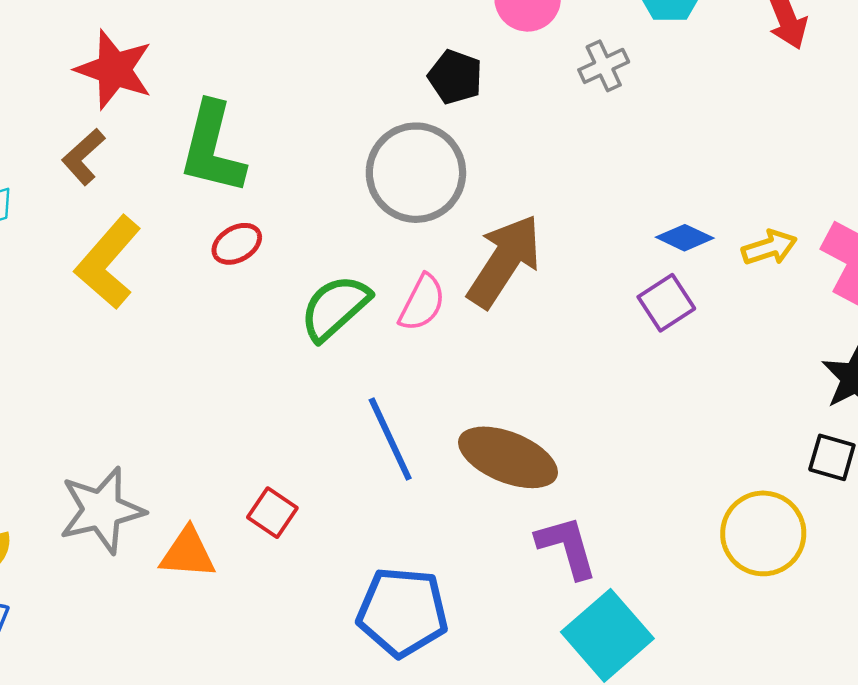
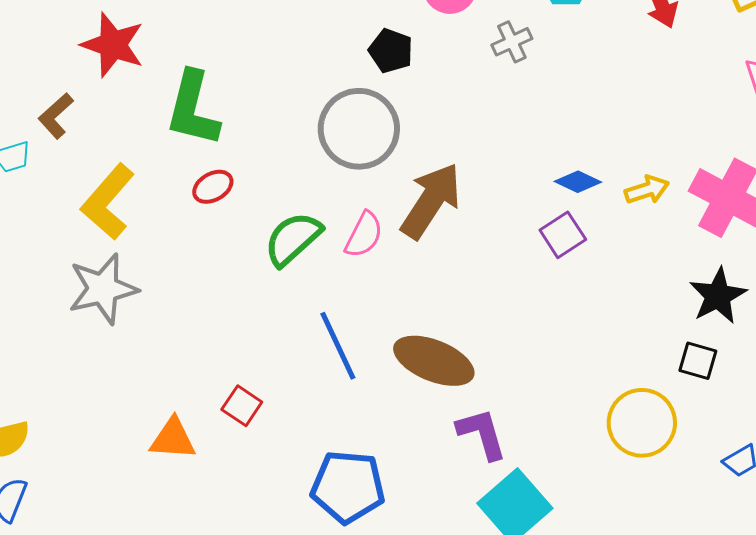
brown L-shape: (83, 157) -> (56, 116), moved
gray star: (102, 510) -> (103, 289), moved

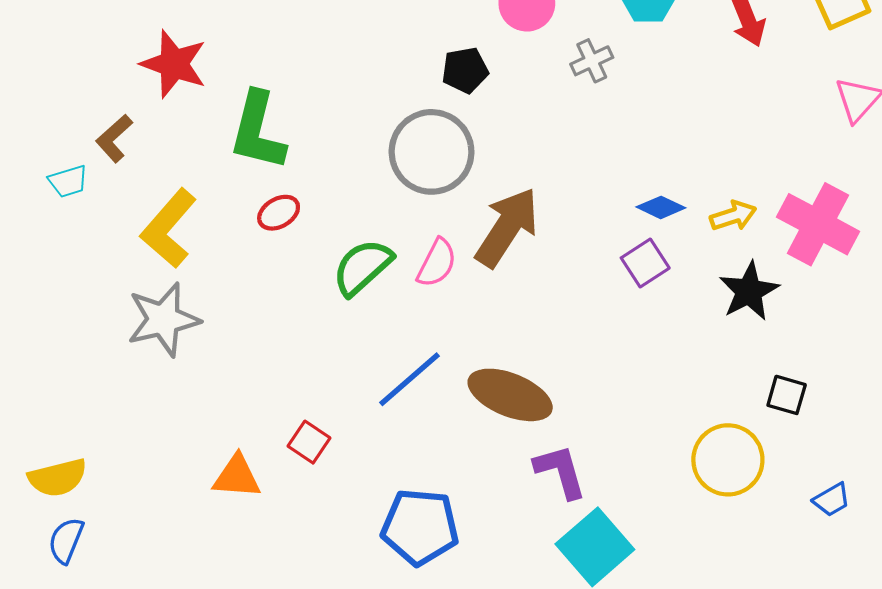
black pentagon: (391, 51) -> (465, 70), turned -30
black star: (718, 296) -> (749, 291), moved
blue line: (338, 346) -> (410, 379), turned 74

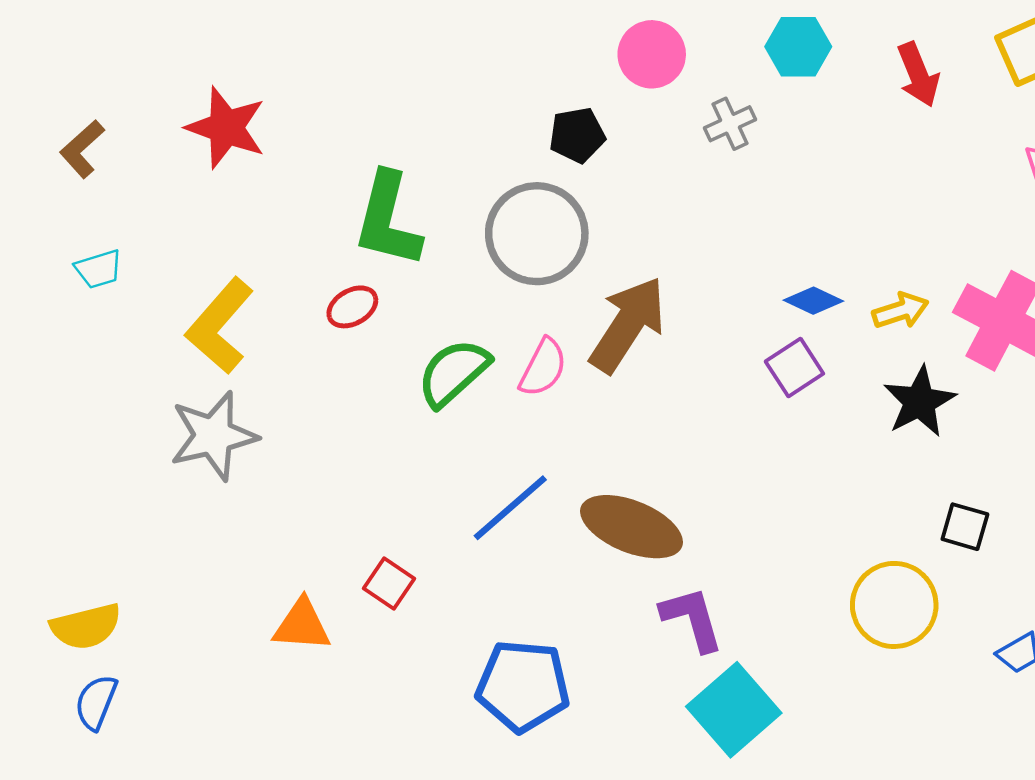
green L-shape: (258, 131) -> (388, 220), moved
brown L-shape: (114, 138) -> (82, 149), moved

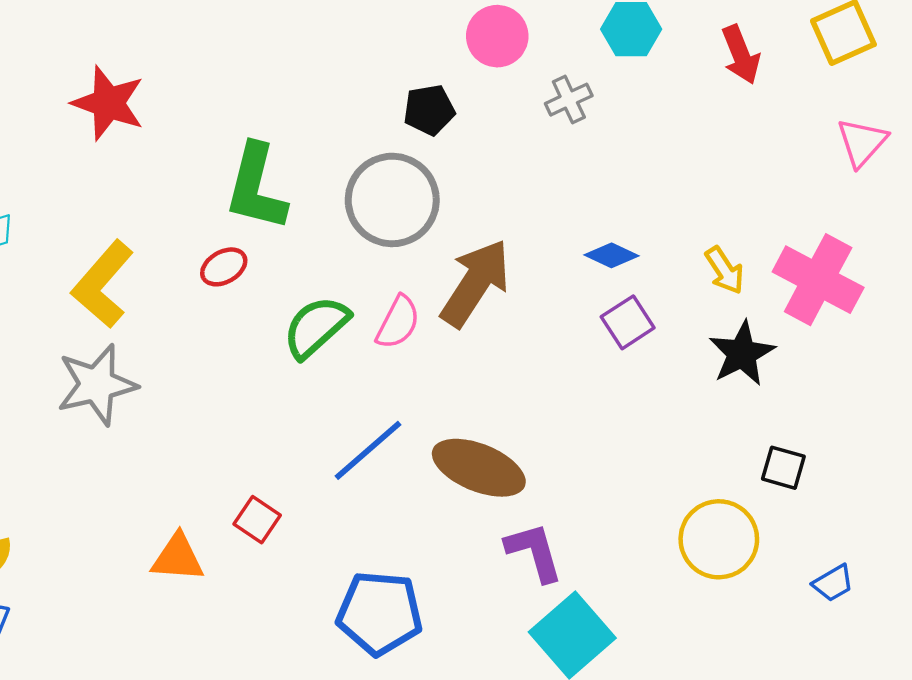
blue diamond: (813, 301) -> (611, 255), moved
yellow arrow: (901, 311) -> (725, 270), turned 75

